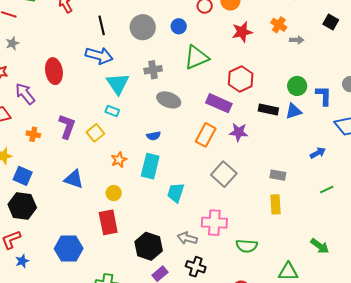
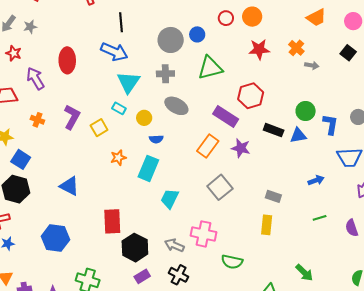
gray circle: (143, 27) -> (171, 40), moved
blue triangle: (74, 179) -> (69, 186), moved
yellow circle: (114, 193) -> (144, 118), moved
red rectangle: (108, 222) -> (112, 221), moved

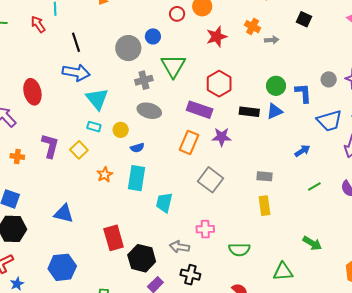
green triangle: (210, 68) -> (173, 66), turned -32
gray cross: (165, 74) -> (144, 80), moved
pink cross: (203, 234) -> (205, 229), size x0.7

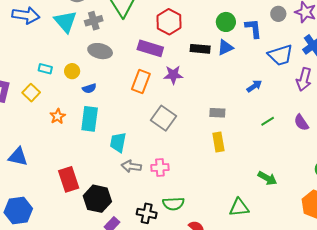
cyan triangle: (97, 99) -> (65, 22), moved
gray arrow: (179, 247) -> (131, 166), moved
green semicircle: (239, 250) -> (173, 204), moved

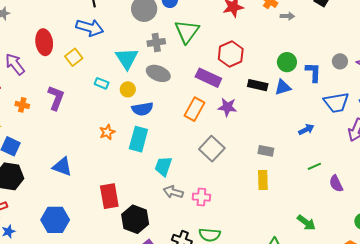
cyan triangle: (65, 22) -> (127, 58), moved
blue semicircle: (89, 88) -> (142, 109), size x1.5
yellow square: (31, 93) -> (74, 57), moved
purple semicircle: (301, 123) -> (336, 184), moved

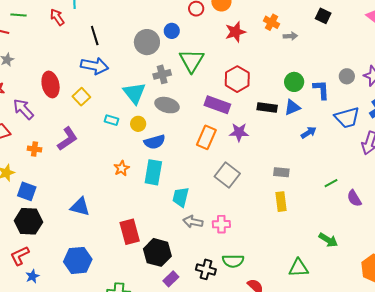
purple L-shape: (56, 98) -> (67, 139), turned 40
blue arrow: (306, 130) -> (309, 133), moved

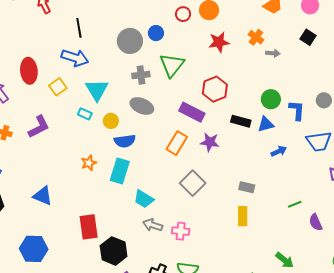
cyan triangle: (134, 93) -> (97, 90), moved
cyan trapezoid: (181, 197) -> (144, 199), turned -80

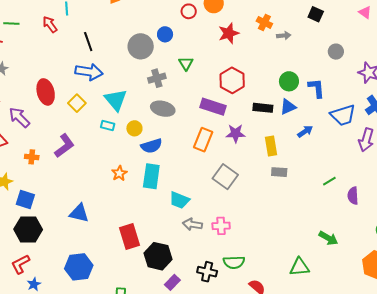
green triangle: (172, 65) -> (186, 63), size x0.6
gray circle: (324, 100) -> (336, 52), moved
yellow rectangle: (243, 216) -> (271, 146), moved
purple semicircle: (316, 222) -> (353, 196), turned 30

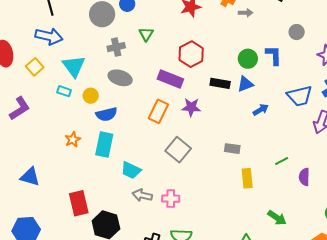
blue L-shape: (316, 88) -> (274, 55), moved
yellow rectangle: (271, 146) -> (247, 178), moved

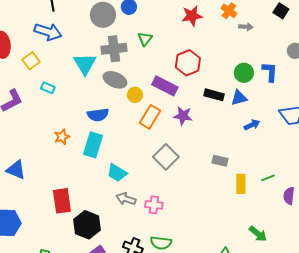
gray cross: (116, 47) -> (114, 49), size x1.4
cyan triangle: (74, 66) -> (85, 64), moved
cyan rectangle: (64, 91) -> (48, 88), moved
yellow circle: (91, 96) -> (135, 95), moved
yellow rectangle: (247, 178) -> (241, 184), moved

